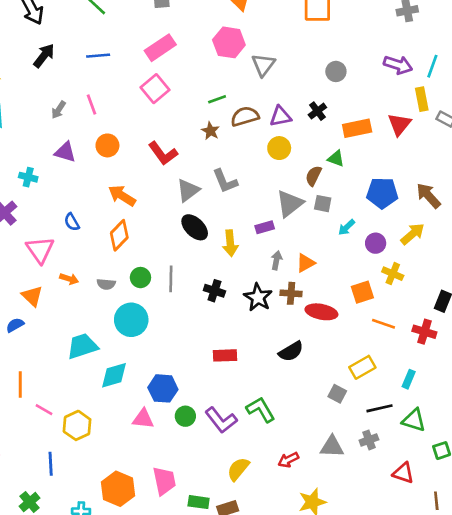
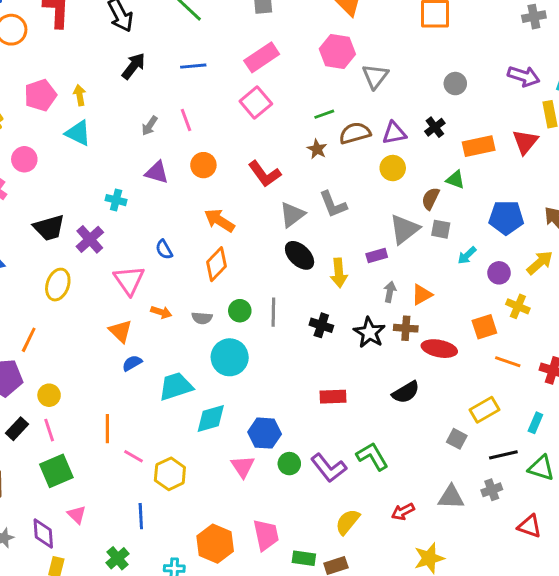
blue semicircle: (15, 325) -> (132, 363), moved
pink triangle: (143, 419) -> (243, 467), turned 50

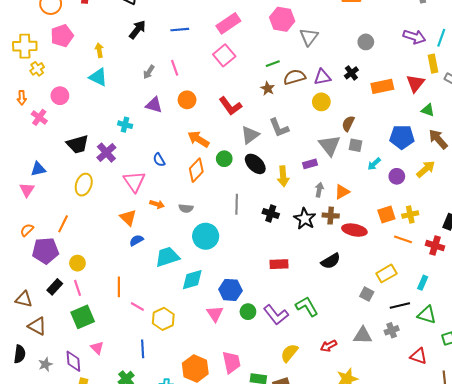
pink pentagon: (40, 95) -> (62, 36), moved
green triangle: (455, 180) -> (428, 110), moved
gray triangle: (404, 229) -> (330, 145), turned -30
yellow cross: (518, 306) -> (410, 215), moved, turned -35
green circle: (240, 311) -> (224, 159), moved

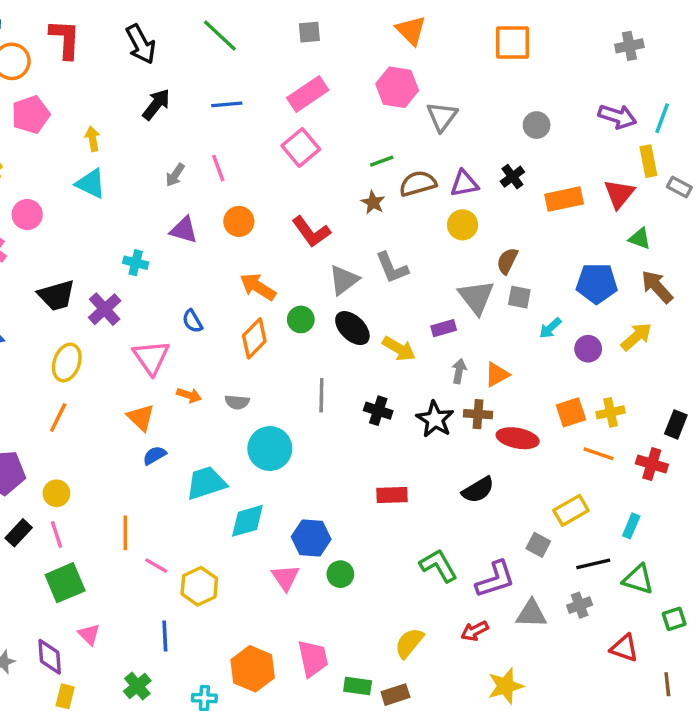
yellow arrow: (283, 176) -> (399, 349), turned -54
orange line: (63, 224) -> (58, 418), moved
purple L-shape: (276, 315) -> (495, 579), moved, turned -70

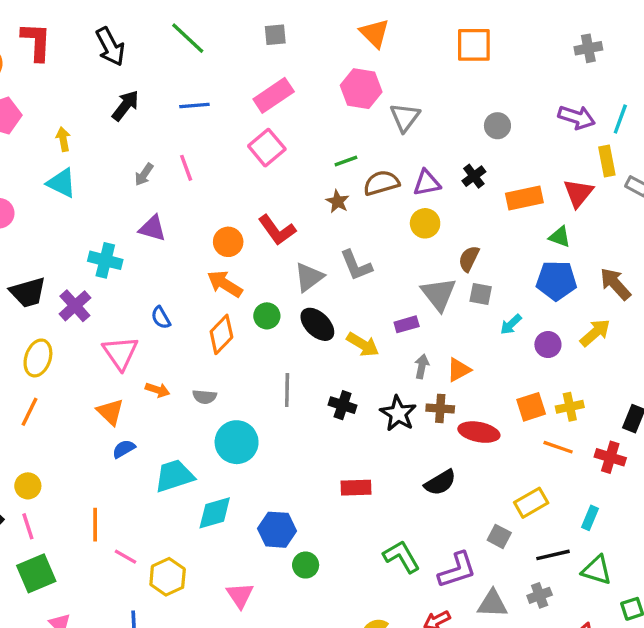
orange circle: (239, 221) -> (228, 242), moved
green triangle: (640, 239) -> (560, 237), moved
cyan cross: (136, 263) -> (105, 260), size x1.4
pink triangle: (285, 578) -> (240, 595), moved

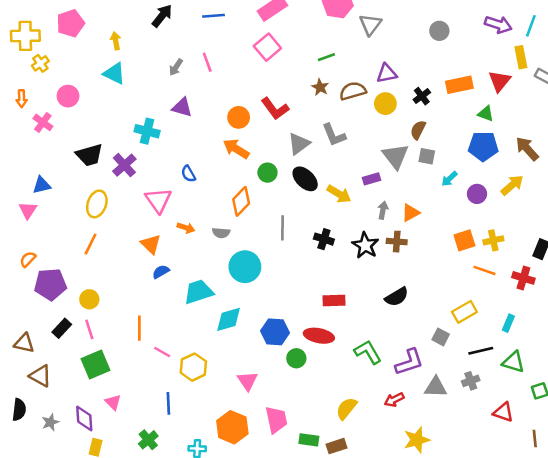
black cross: (474, 176) -> (422, 96), moved
brown semicircle: (381, 183) -> (353, 91), moved
orange diamond: (221, 334) -> (241, 201), moved
red ellipse: (479, 432) -> (319, 336), moved

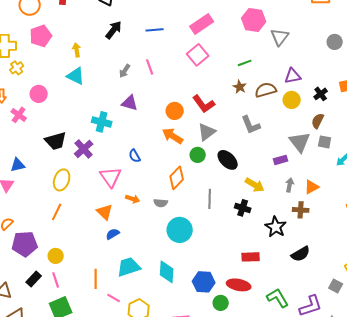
gray triangle: (299, 144) -> (207, 132), moved
yellow arrow: (339, 194) -> (255, 185), moved
black star: (365, 245) -> (276, 227), moved
cyan trapezoid: (198, 292) -> (129, 267), moved
cyan diamond: (229, 319) -> (167, 272), turned -70

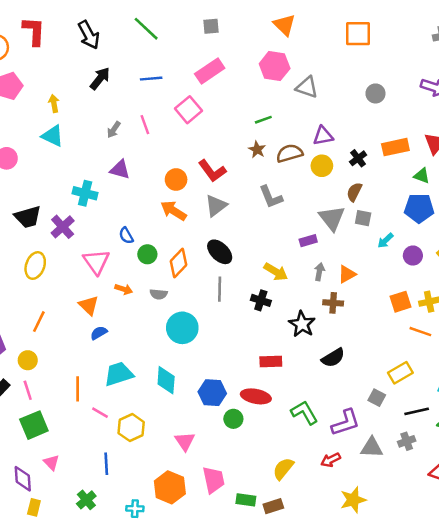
gray triangle: (280, 37) -> (307, 87), turned -48
pink square: (198, 55) -> (189, 110), moved
green circle: (198, 155) -> (147, 254), moved
black ellipse: (228, 160) -> (220, 252), moved
orange line: (57, 212) -> (39, 322), moved

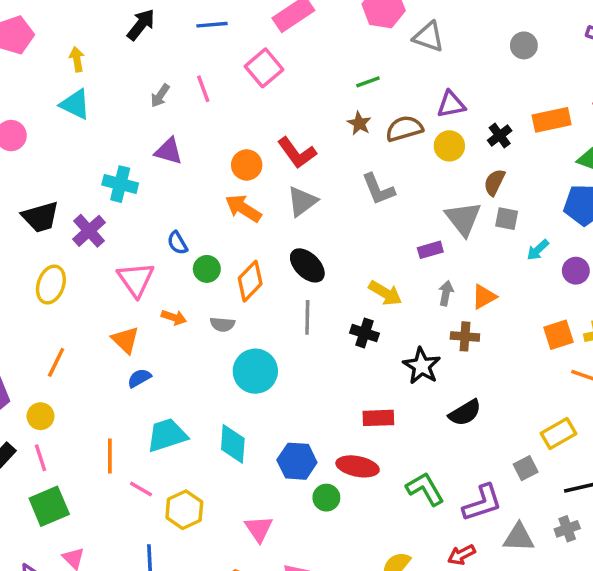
gray square: (377, 398) -> (526, 468), turned 35

